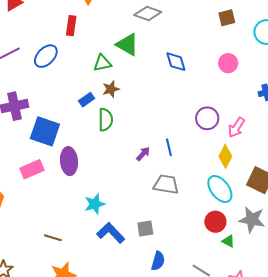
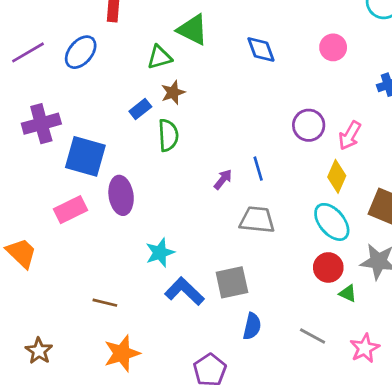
gray square: (145, 228) -> (232, 282), size x1.4

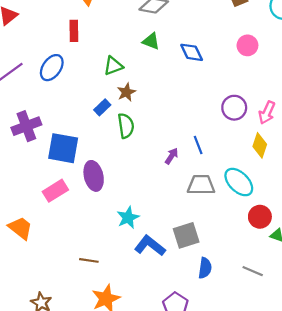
green triangle: (193, 30) -> (151, 41), moved, size x0.7
cyan ellipse: (332, 222) -> (239, 182), moved

